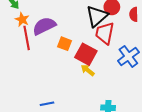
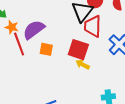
orange square: (64, 44) -> (46, 49), moved

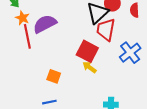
orange square: (46, 49) -> (54, 76), moved

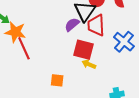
orange star: (22, 18) -> (15, 32), size x1.5
purple semicircle: (45, 24) -> (72, 25), moved, size x0.7

